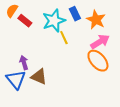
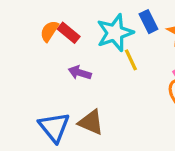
orange semicircle: (12, 11) -> (49, 31), moved
purple arrow: (24, 63) -> (80, 73), moved, turned -56

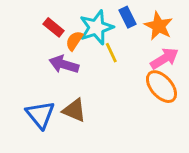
orange semicircle: (49, 31) -> (74, 41), moved
purple arrow: (80, 73) -> (64, 64), size x1.4

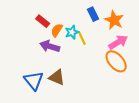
cyan star: (96, 27) -> (72, 32), moved, size x0.6

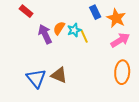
red rectangle: (43, 21) -> (26, 11), moved
purple arrow: (50, 46) -> (45, 34), moved, turned 48
orange ellipse: (116, 61) -> (122, 72), moved, turned 45

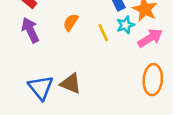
cyan star: (74, 30) -> (125, 25), moved
purple arrow: (45, 34) -> (30, 30), moved

